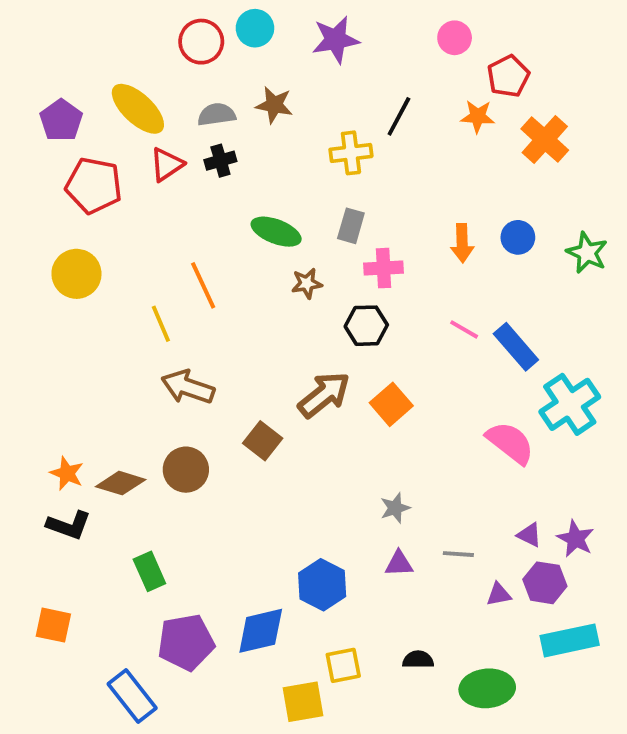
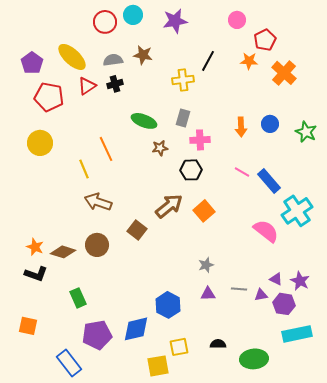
purple triangle: (499, 594) -> (261, 295), moved

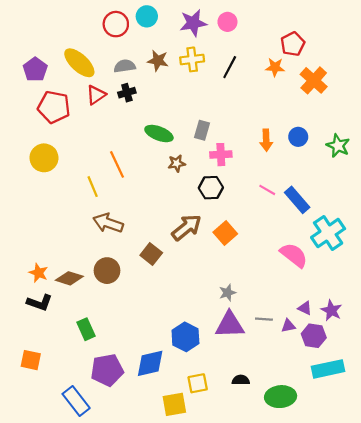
pink circle: (237, 20) -> (227, 22), moved
yellow cross: (183, 80) -> (192, 59), moved
purple triangle: (208, 294) -> (230, 325), size x1.8

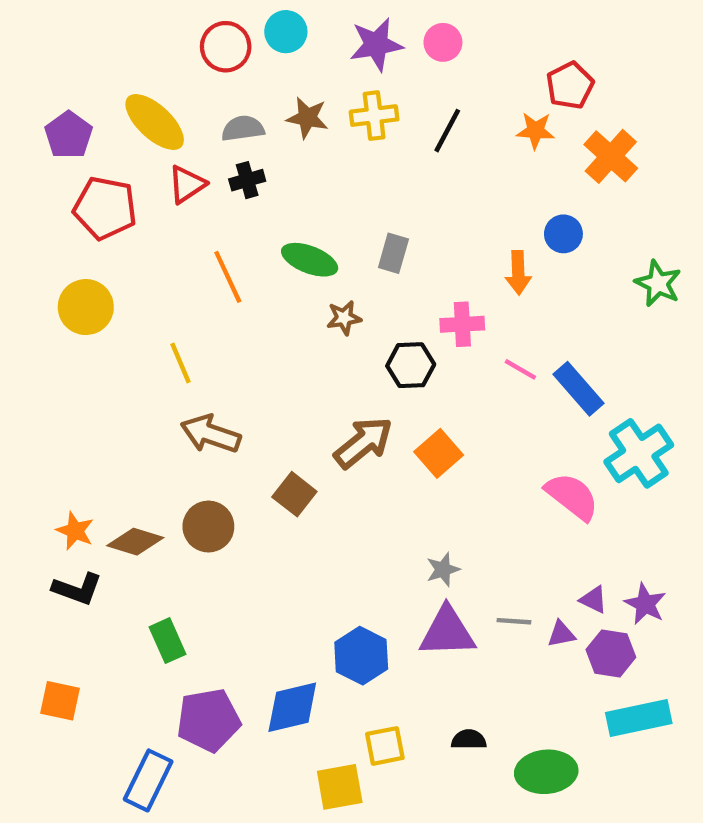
blue circle: (298, 137) -> (563, 234), moved
pink cross: (221, 155) -> (462, 324), moved
orange line: (117, 164) -> (228, 277), moved
blue rectangle: (76, 401) -> (148, 780), turned 64

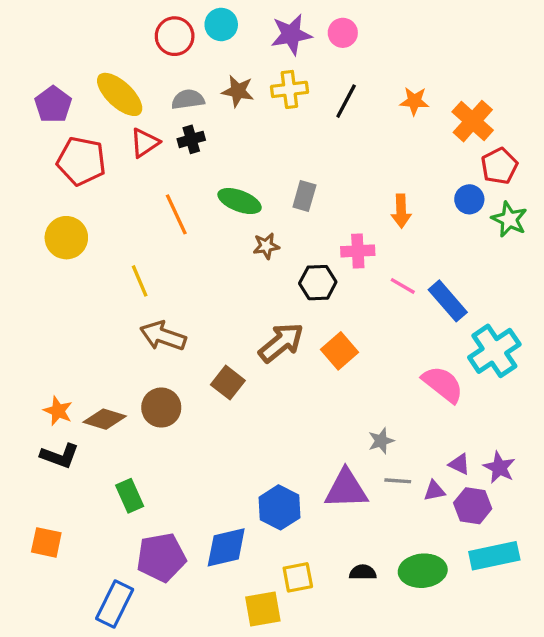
red pentagon: (570, 85) -> (499, 166), moved
blue circle: (563, 234) -> (469, 199), moved
gray star: (443, 570) -> (381, 441), moved
green ellipse: (546, 772) -> (423, 571), moved

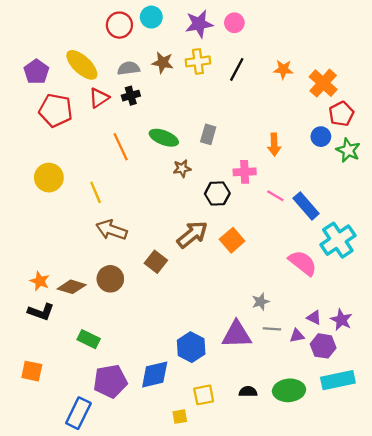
yellow circle: (66, 238) -> (49, 178), moved
green rectangle: (130, 496) -> (89, 339), turned -40
yellow square: (263, 609) -> (180, 417), size x0.6

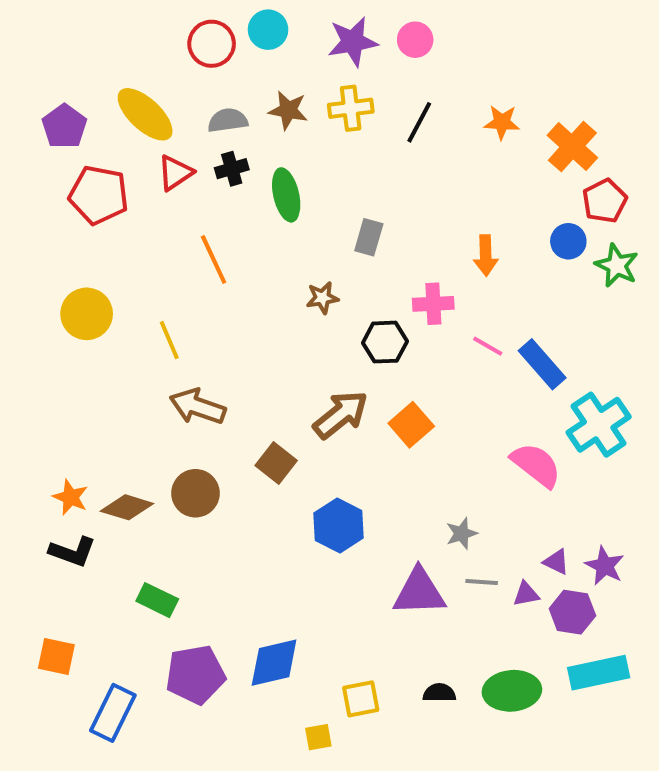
green ellipse: (164, 138) -> (286, 195), moved, turned 56
blue hexagon: (191, 347) -> (339, 525), moved
blue rectangle: (78, 413) -> (113, 713), moved

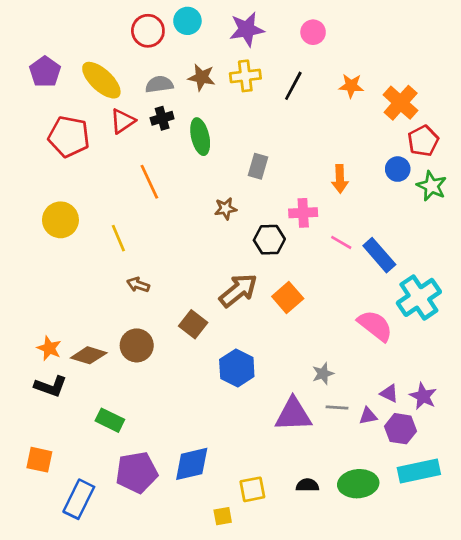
pink circle: (415, 40) -> (313, 32), moved
purple pentagon: (64, 126) -> (45, 72), moved
brown arrow: (197, 407) -> (138, 285), size x0.6

